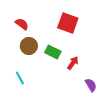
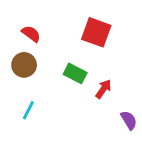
brown circle: (29, 46) -> (24, 65), moved
cyan line: (20, 78) -> (28, 110), turned 56

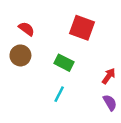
red arrow: (103, 89) -> (109, 76), moved
cyan line: (28, 110) -> (59, 94), moved

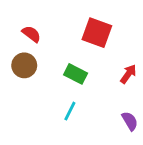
red arrow: (109, 76) -> (128, 74), moved

